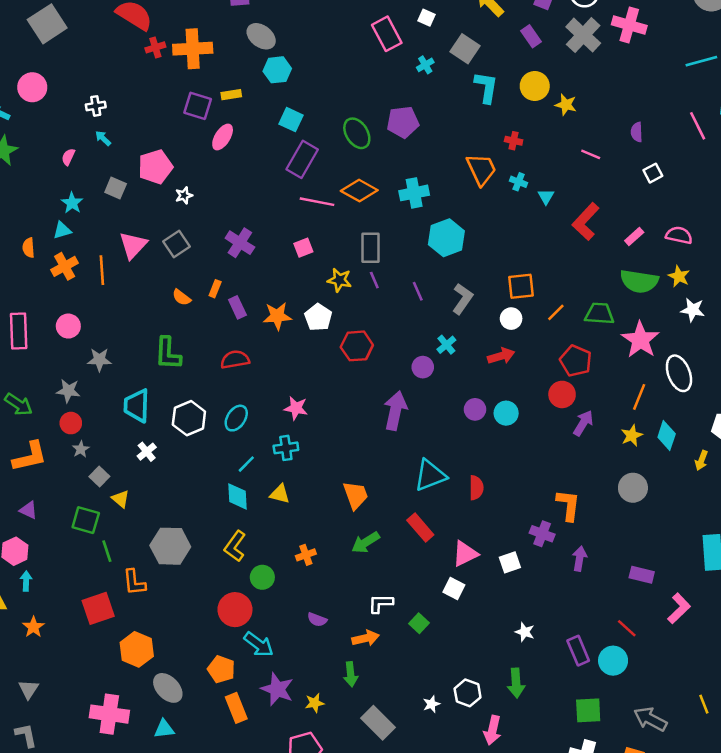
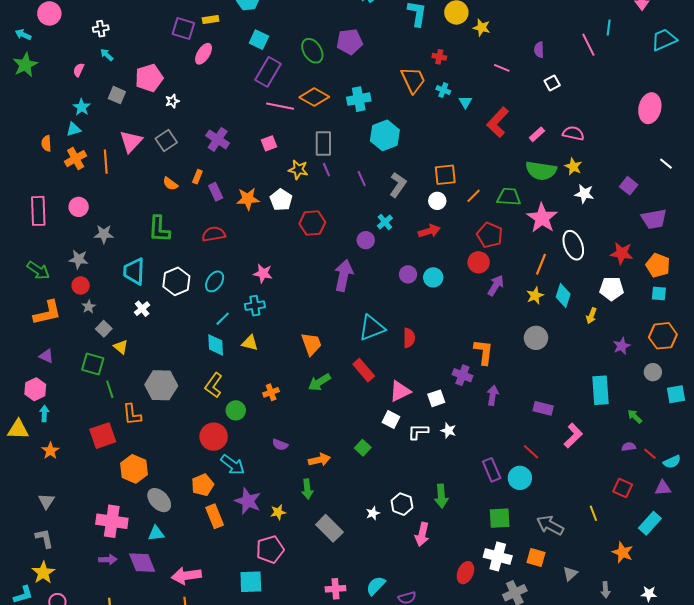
white L-shape: (380, 603) -> (418, 432), moved
white star: (525, 632) -> (448, 431), moved
orange pentagon: (221, 669) -> (203, 485), turned 30

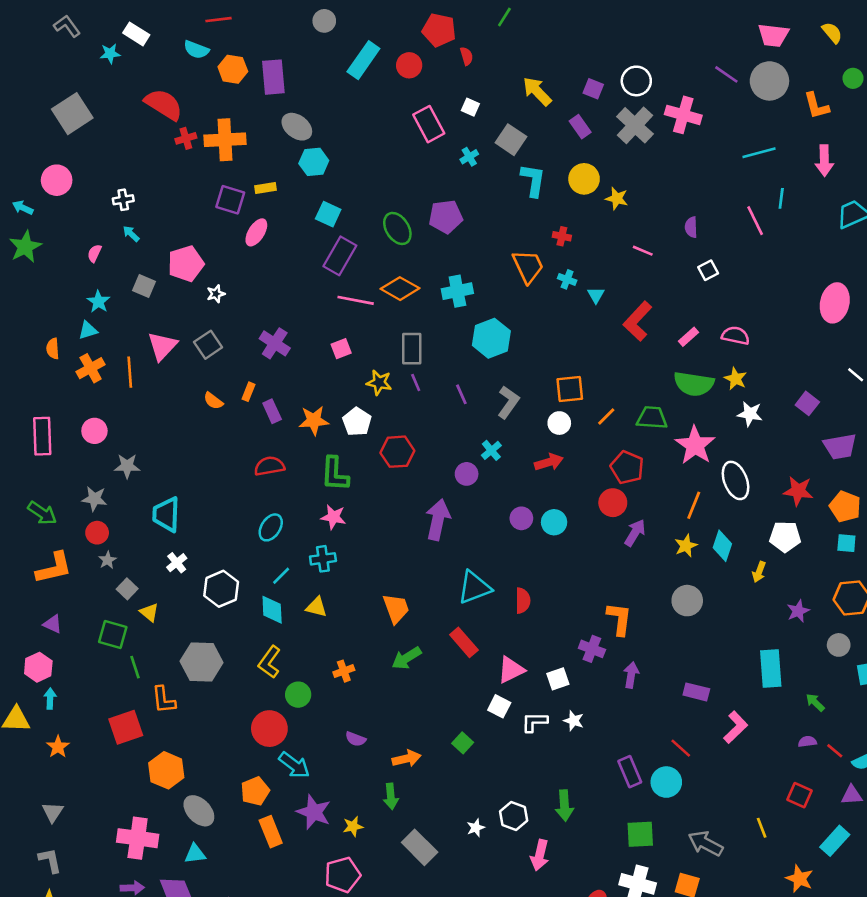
green L-shape: (159, 229) -> (335, 474), moved
white hexagon: (176, 281) -> (221, 589), moved

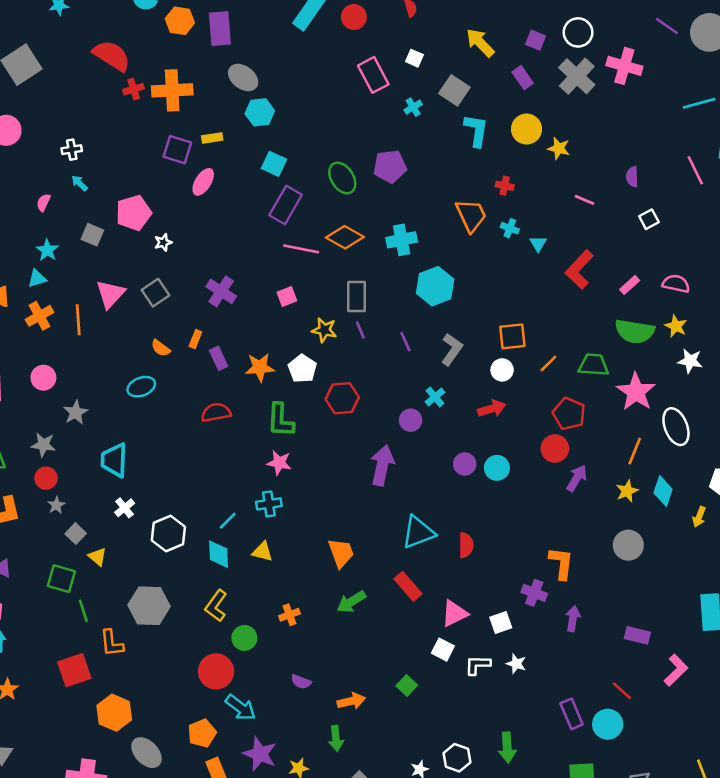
gray star: (127, 466) -> (76, 412), turned -30
cyan ellipse: (271, 527) -> (141, 387), moved, turned 36

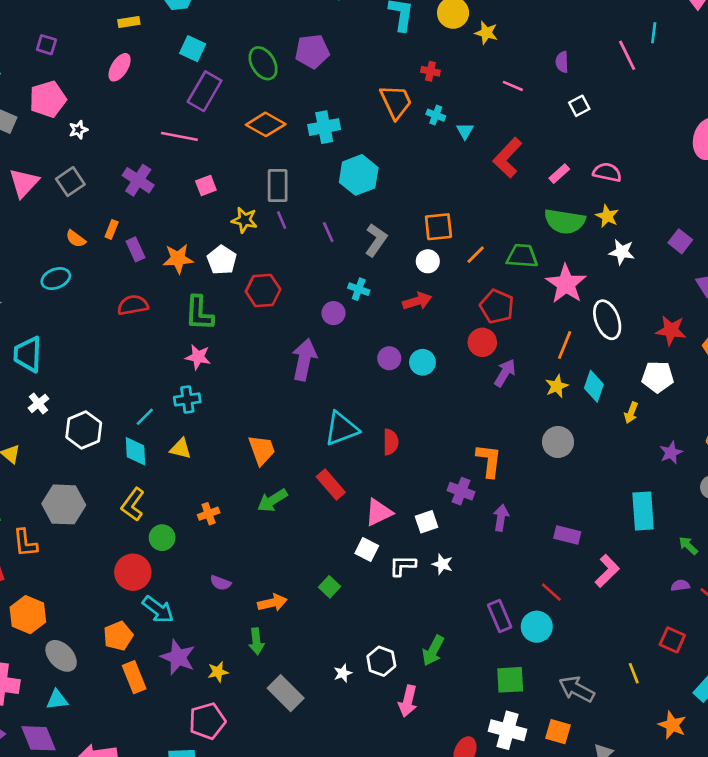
purple square: (177, 150) -> (46, 45), moved, size x0.7
pink line: (301, 249) -> (179, 136), moved
cyan cross: (435, 397) -> (359, 289), turned -30
green arrow: (507, 747) -> (433, 651), turned 32

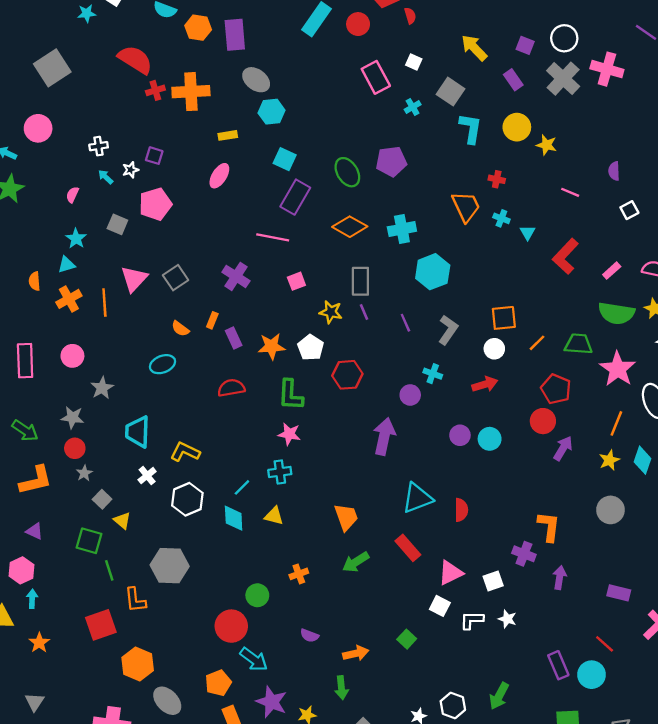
white star: (78, 130) -> (131, 170), moved
yellow L-shape: (133, 504) -> (185, 452), moved, turned 80

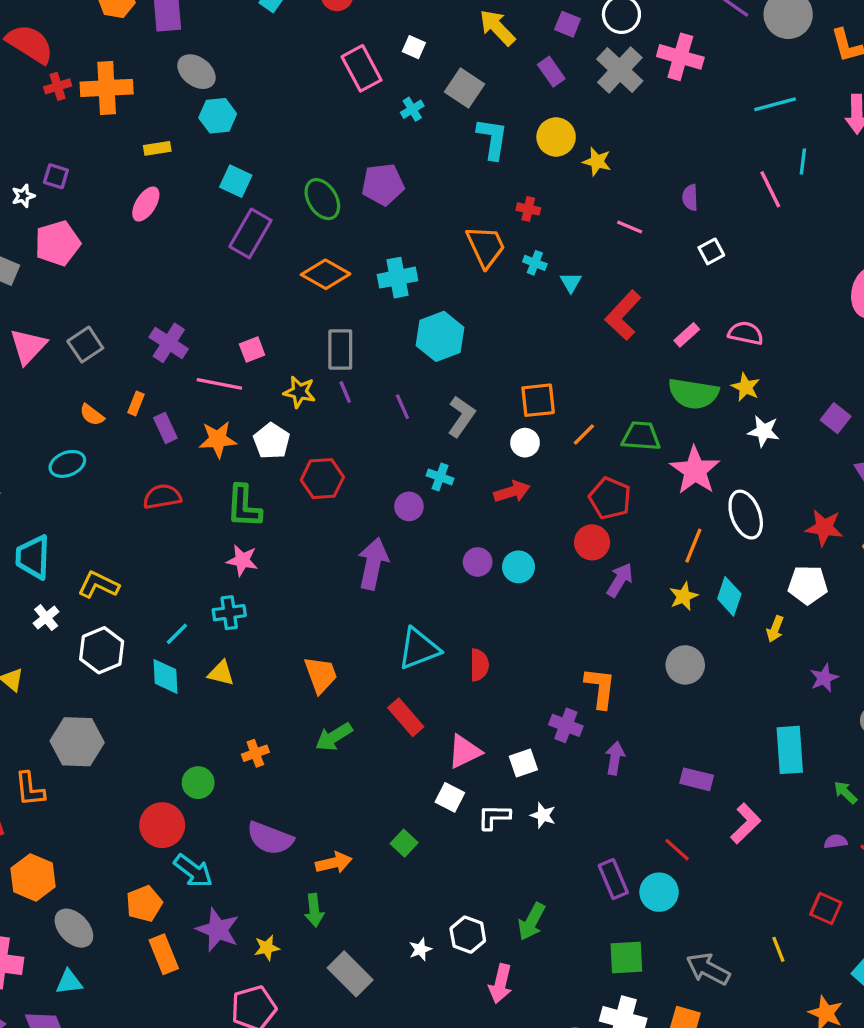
pink line: (273, 237) -> (219, 384), moved
purple semicircle: (309, 636) -> (270, 838), size x1.8

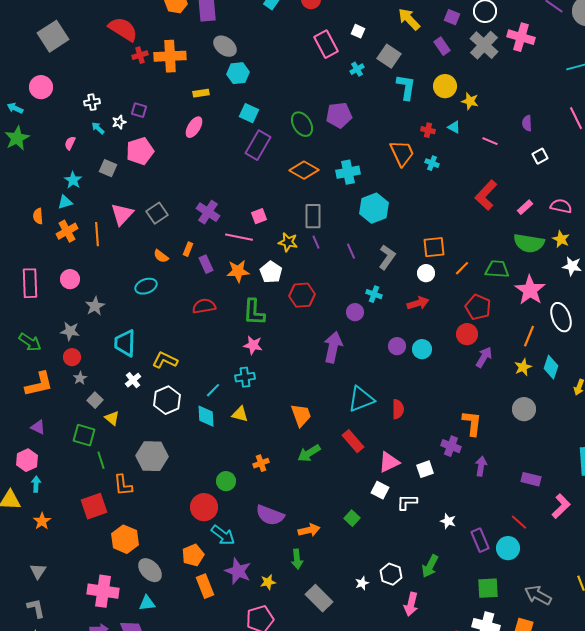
cyan triangle: (571, 282) -> (454, 127), moved, turned -32
white star: (543, 815) -> (448, 521), moved

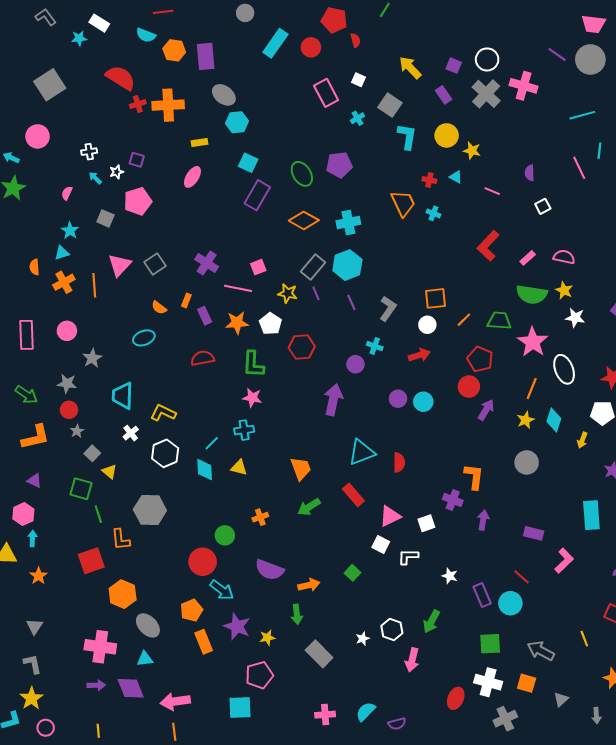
cyan hexagon: (374, 208) -> (347, 265), moved
gray rectangle: (313, 216) -> (313, 267), turned 40

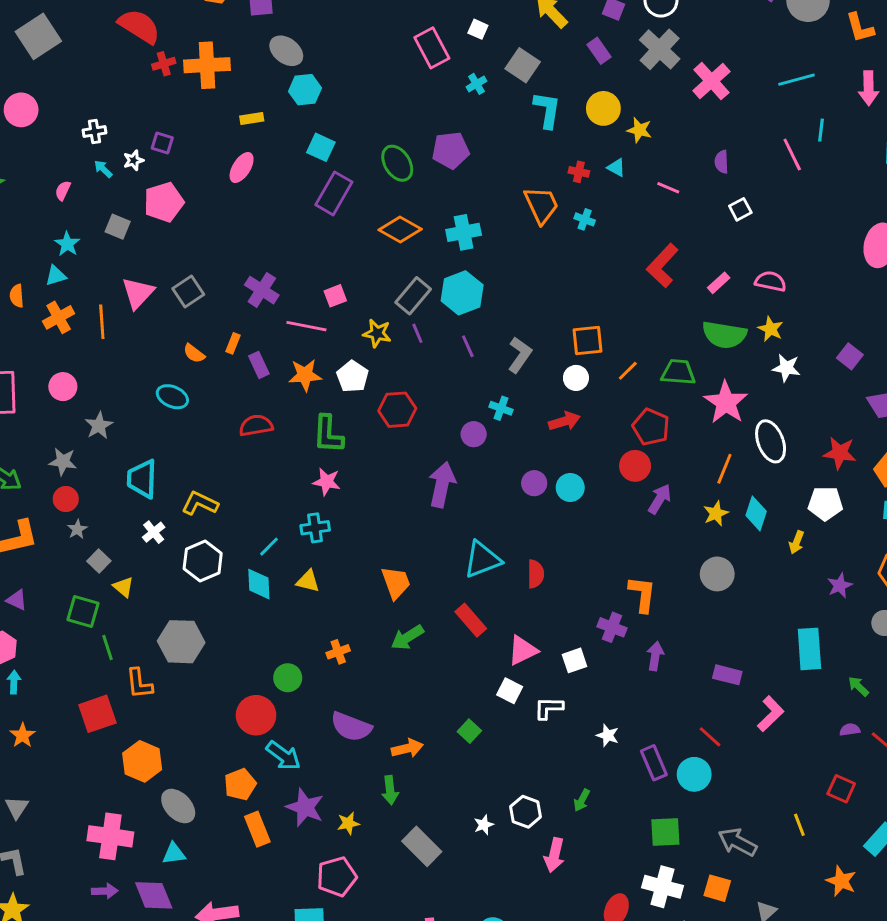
pink cross: (524, 86) -> (711, 81), moved, turned 32
cyan ellipse: (144, 338) -> (172, 397), turned 45
green arrow: (431, 621) -> (582, 800), size x0.7

